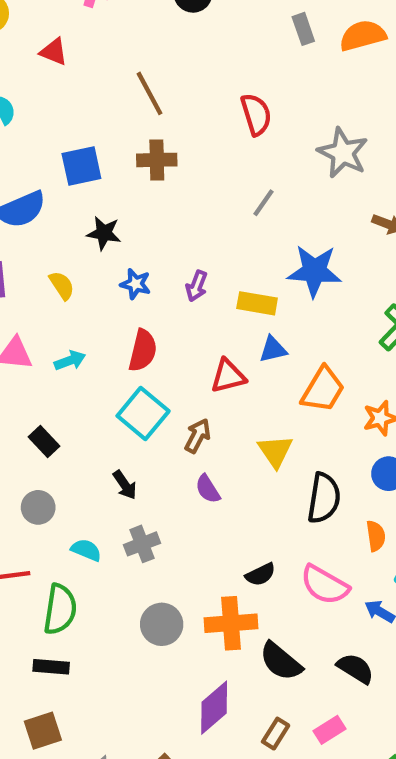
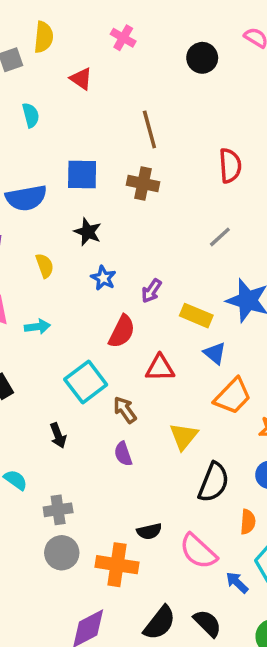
blue triangle: (273, 349) -> (215, 353), moved, turned 40
red semicircle: (143, 350) -> (122, 332), moved
brown arrow: (198, 436) -> (125, 410), turned -76
gray cross: (142, 544) -> (58, 510), moved
black semicircle: (281, 661) -> (160, 623), moved, turned -105

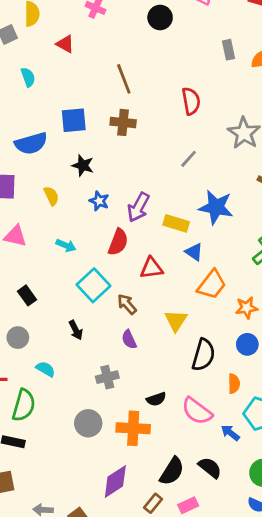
purple arrow: (151, 291) -> (138, 207), size x1.5
cyan arrow: (37, 327) -> (66, 245), moved, turned 36
gray cross: (58, 510) -> (107, 377), moved

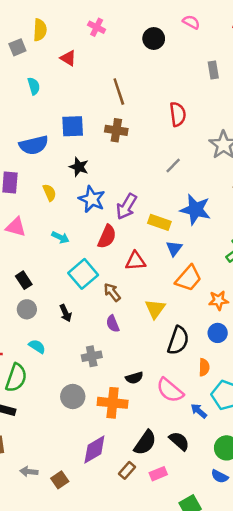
blue star: (99, 201) -> (92, 199), size x1.5
blue triangle: (194, 252) -> (174, 248), turned 30
gray circle: (18, 338) -> (27, 309), moved

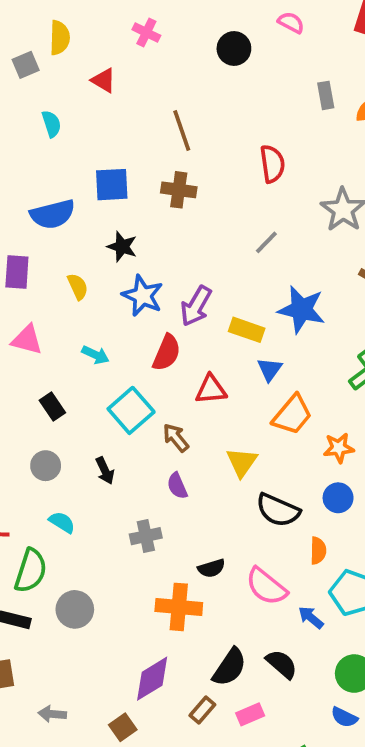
black rectangle: (24, 280) -> (52, 406), moved
black semicircle: (178, 340) -> (278, 510), turned 96
gray circle: (73, 396) -> (75, 609), moved
brown square: (60, 480) -> (123, 727), moved

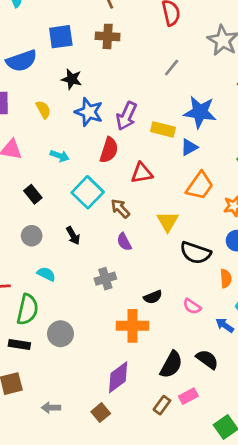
blue triangle: (270, 369) -> (189, 147), moved, turned 30
pink semicircle: (266, 586) -> (192, 306), size x0.6
brown rectangle: (202, 710) -> (162, 405), moved

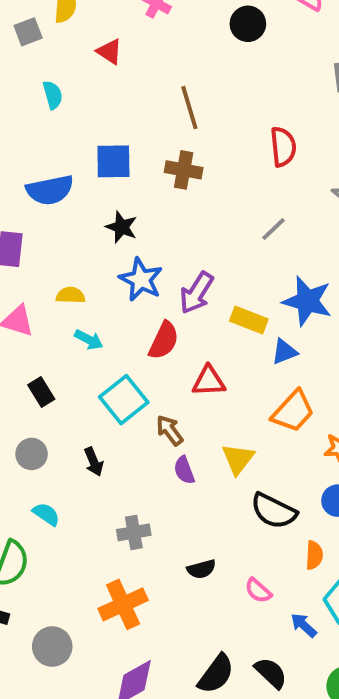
yellow semicircle: (43, 110) -> (71, 295), moved, turned -66
purple semicircle: (124, 242) -> (184, 470), moved
orange cross: (132, 326) -> (123, 604), moved, turned -32
gray circle: (60, 334) -> (52, 647), moved

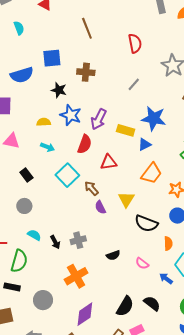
brown cross: (184, 170) -> (86, 72), moved
yellow semicircle: (71, 295) -> (44, 122), moved
black arrow: (94, 462) -> (55, 242), moved

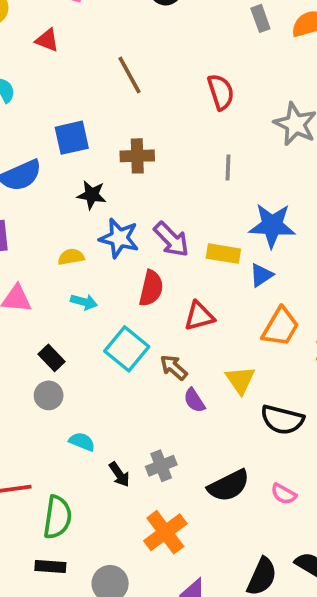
gray line: (134, 84) -> (228, 167), turned -32
purple arrow: (99, 119) -> (171, 239), turned -65
gray circle: (24, 206) -> (49, 395), moved
cyan semicircle: (34, 235) -> (82, 442), moved
black semicircle: (113, 255) -> (229, 486), size x1.6

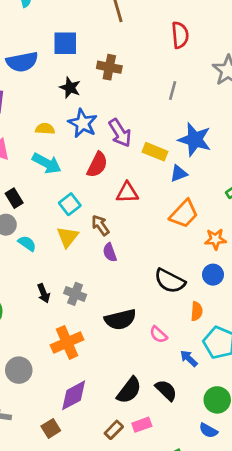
cyan arrow: (84, 302) -> (47, 163), size x1.5
cyan square: (127, 349) -> (70, 204), size x0.7
yellow triangle: (240, 380) -> (68, 237), moved
cyan semicircle: (82, 442) -> (27, 243), moved
gray cross: (161, 466) -> (75, 294), turned 30

